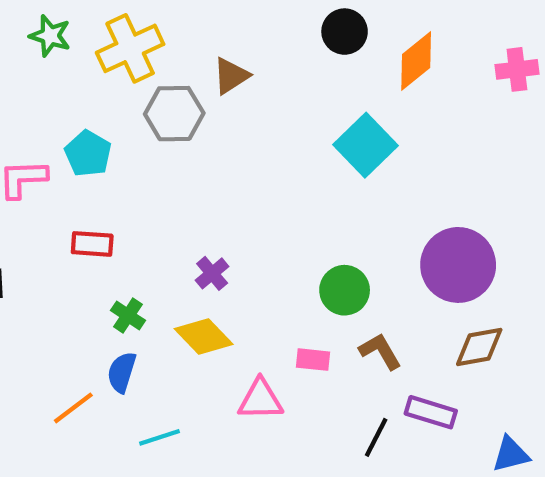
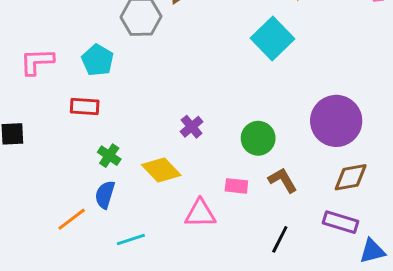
cyan pentagon: (88, 154) -> (98, 60), moved
purple cross: (212, 273) -> (192, 127), moved
purple rectangle: (431, 412) -> (340, 222), moved

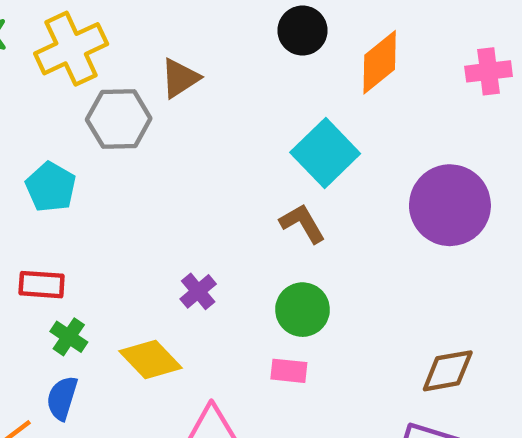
red rectangle: (85, 106) -> (42, 285), moved
purple circle: (336, 121) -> (450, 205), moved
brown L-shape: (283, 180) -> (302, 223), moved
pink rectangle: (236, 186) -> (289, 371), moved

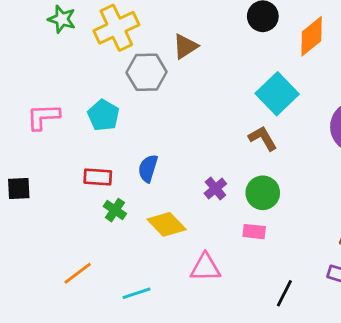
purple cross: (198, 291) -> (215, 188), moved
blue semicircle: (62, 398) -> (148, 168), moved

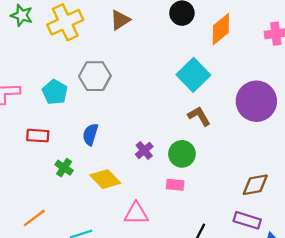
brown triangle: (185, 46) -> (120, 20), moved
gray hexagon: (147, 72) -> (95, 76), moved
brown L-shape: (263, 138) -> (199, 116), moved
red rectangle: (98, 177) -> (38, 136), moved

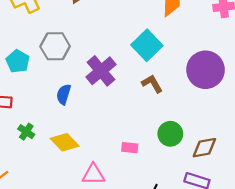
blue semicircle: (90, 134) -> (64, 94), moved
purple cross: (144, 150) -> (101, 71), moved, size x1.8
green circle: (182, 154) -> (170, 134), moved

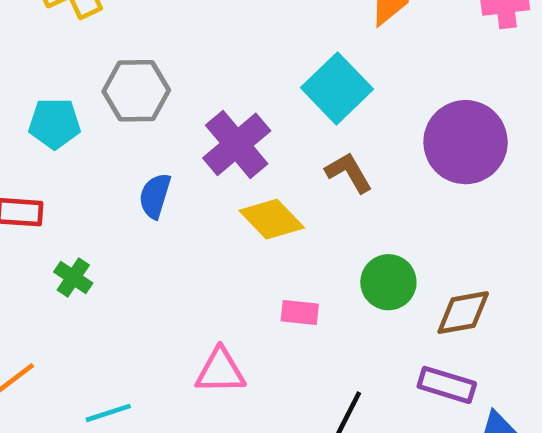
cyan pentagon: (18, 61) -> (55, 123), turned -30
yellow diamond: (65, 142) -> (272, 219), moved

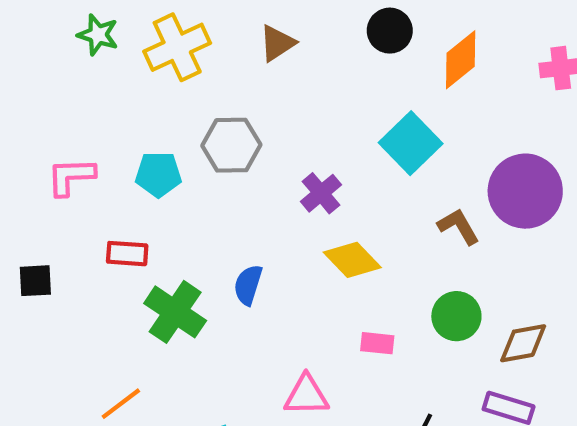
purple cross: (237, 144) -> (321, 193), size x0.7
brown L-shape: (349, 172) -> (459, 227), moved
blue semicircle: (155, 196) -> (248, 285), moved
green cross: (73, 278) -> (175, 312), size x1.8

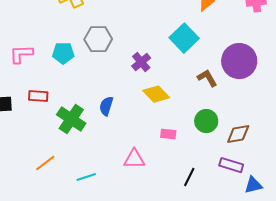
red rectangle: (127, 254) -> (38, 96), moved

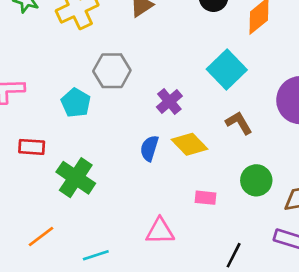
cyan pentagon: (63, 53) -> (76, 103), moved, turned 30
brown L-shape: (207, 78) -> (239, 123), moved
blue semicircle: (106, 106) -> (149, 148), moved

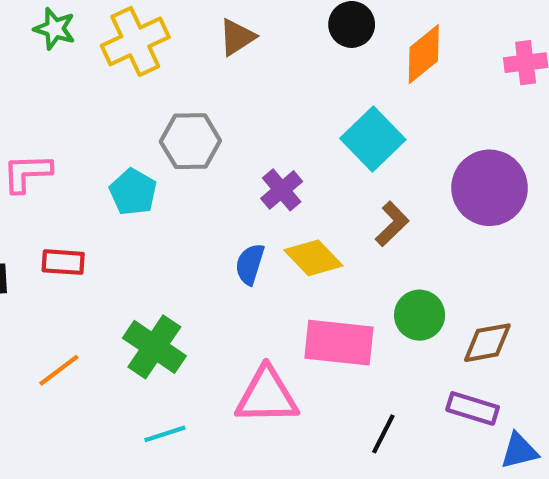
brown L-shape: (239, 123) -> (392, 224), turned 76
green cross: (76, 178) -> (154, 347), moved
pink rectangle: (205, 198) -> (339, 343), size x2.0
pink triangle: (160, 231) -> (267, 396), size x1.4
orange line: (41, 236) -> (59, 370), moved

